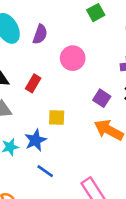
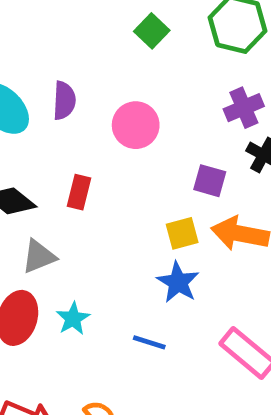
yellow square: (57, 118) -> (182, 233), moved
blue star: (35, 140) -> (178, 282), moved

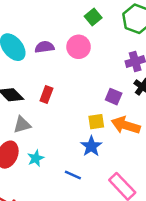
purple semicircle: (64, 101) -> (44, 47), turned -108
pink circle: (136, 125) -> (79, 47), moved

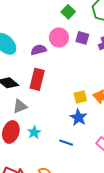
purple semicircle: (44, 47) -> (39, 50), moved
red rectangle: (46, 94) -> (37, 79), size x1.5
purple square: (114, 97) -> (82, 38), moved

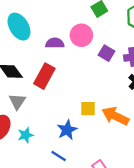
purple square: (82, 38) -> (107, 53), moved
gray triangle: (20, 106) -> (17, 101), turned -49
blue star: (78, 117) -> (67, 130), moved

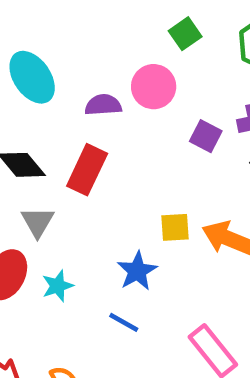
purple square: (107, 53) -> (206, 136), moved

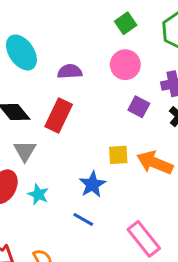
pink circle: (154, 87) -> (125, 65), moved
purple square: (206, 136) -> (139, 107), moved
cyan star: (58, 286) -> (38, 194), turned -30

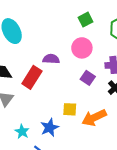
purple semicircle: (70, 71) -> (51, 59), moved
orange arrow: (155, 163) -> (94, 118), turned -55
cyan star: (38, 194) -> (22, 132), moved

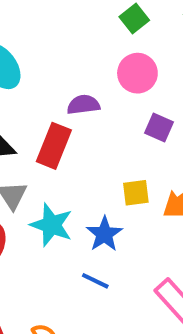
cyan star: (22, 132) -> (51, 225), moved, size x1.5

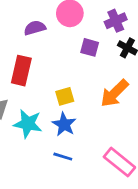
purple semicircle: (83, 105) -> (35, 28), moved
yellow square: (136, 193) -> (65, 96), moved

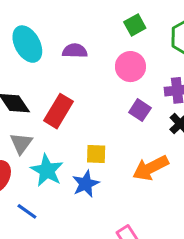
purple semicircle: (35, 28) -> (75, 51), moved
blue line: (63, 157) -> (27, 211), moved

